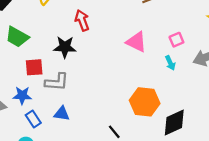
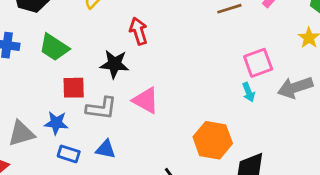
pink square: (176, 40) -> (258, 63), size x1.5
pink triangle: (136, 42) -> (146, 100), moved
blue rectangle: (33, 119) -> (69, 154), turned -42

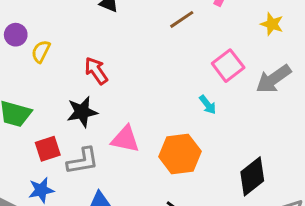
cyan arrow: (249, 92) -> (208, 105), moved
orange hexagon: (213, 140) -> (180, 154), moved

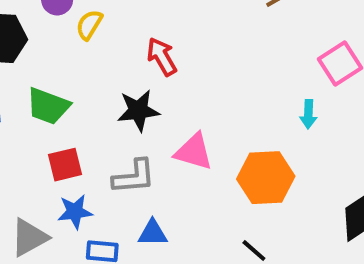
cyan arrow: (208, 105) -> (308, 114), turned 36
red square: (48, 149) -> (65, 165), moved

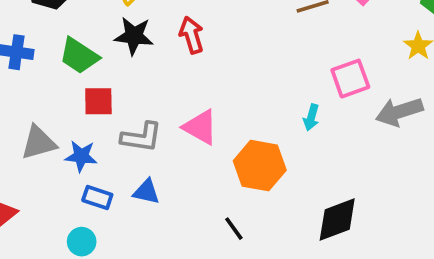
black star: (138, 110) -> (134, 36), moved
red square: (65, 165) -> (98, 101), moved
gray triangle: (29, 237) -> (39, 143), moved

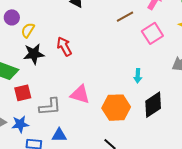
pink square: (350, 79) -> (152, 33), moved
black diamond: (337, 220) -> (153, 105), moved

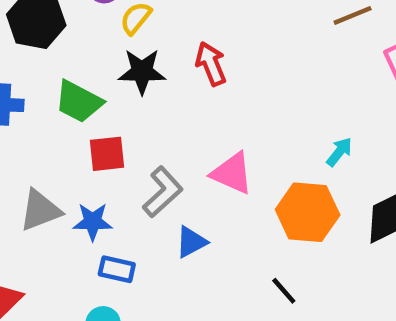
cyan arrow: (138, 76) -> (339, 152), moved, turned -152
gray L-shape: (50, 107) -> (163, 192), turned -45
blue triangle: (59, 135) -> (191, 242), moved, turned -35

